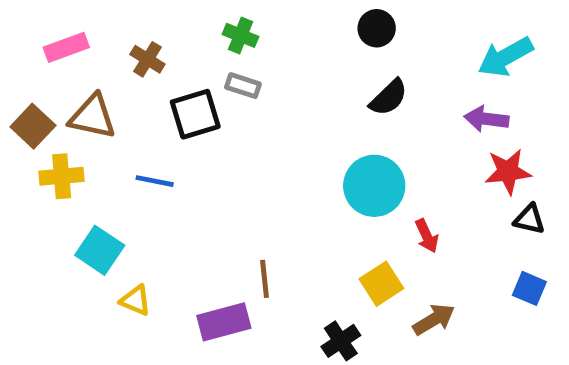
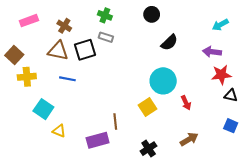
black circle: (377, 28) -> (152, 14), moved
cyan arrow: (506, 57) -> (220, 25), size x0.7
brown triangle: (93, 117) -> (58, 51), moved
yellow square: (381, 284) -> (147, 107), moved

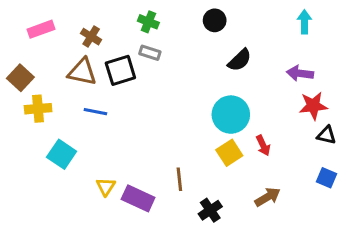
cyan arrow: (220, 25) -> (304, 22), moved, turned 119
yellow square: (147, 107) -> (229, 153), moved
brown line: (115, 122) -> (179, 179), moved
yellow triangle: (59, 131) -> (106, 187), moved, turned 40
purple rectangle: (98, 140) -> (138, 198), turned 40

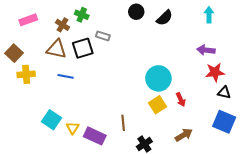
black circle: (215, 20) -> (136, 12), moved
green cross: (148, 22) -> (82, 15), moved
black semicircle: (240, 60) -> (165, 18), moved
cyan square: (62, 154) -> (51, 120), moved
blue square: (326, 178) -> (224, 122), size x1.6

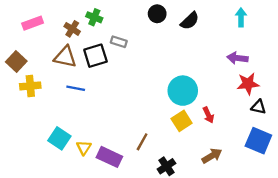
brown line: (123, 123) -> (142, 142), turned 35

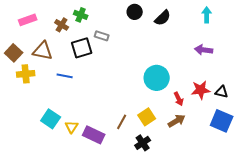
brown triangle: (65, 57) -> (43, 51), moved
red star: (248, 84) -> (201, 90), moved
yellow square: (182, 121) -> (147, 117), moved
brown arrow: (212, 156) -> (177, 121), moved

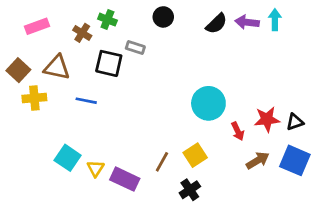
black circle: (135, 12) -> (163, 17), moved
black square: (82, 48) -> (109, 63), turned 30
purple arrow: (204, 50) -> (247, 22), moved
black triangle: (222, 92) -> (295, 122), turned -32
brown arrow: (177, 121) -> (258, 160), moved

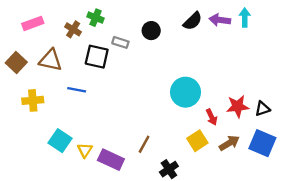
black circle: (163, 17) -> (151, 31), moved
yellow cross: (34, 98) -> (33, 100), moved
yellow square: (195, 155) -> (197, 141), moved

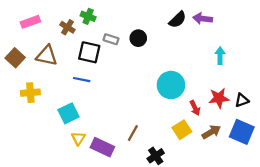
cyan arrow: (245, 18) -> (220, 56), moved
black circle: (151, 31) -> (138, 38), moved
blue line: (77, 90) -> (82, 80), moved
cyan square: (60, 141) -> (69, 113), moved, turned 30

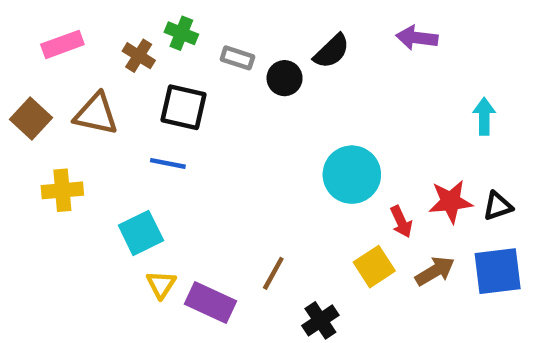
black semicircle: (178, 20) -> (332, 51), moved
gray rectangle: (111, 39) -> (237, 58), moved
cyan arrow: (220, 56) -> (484, 116), moved
blue square: (242, 132) -> (498, 271), turned -30

